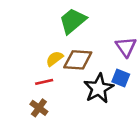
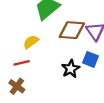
brown diamond: (78, 60) -> (72, 30), moved
black star: (99, 88) -> (71, 69), size x0.7

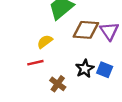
blue square: (91, 59) -> (105, 70), moved
brown cross: (17, 86) -> (58, 84), moved

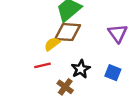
brown diamond: (86, 30) -> (68, 32), moved
black star: (85, 69) -> (81, 69), moved

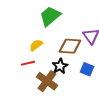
brown diamond: (68, 32) -> (70, 46), moved
brown cross: (65, 87) -> (47, 81), size x1.5

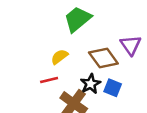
brown diamond: (70, 46) -> (103, 58), turned 50
blue square: (87, 69) -> (113, 88), moved

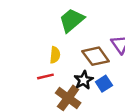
yellow semicircle: (59, 57) -> (55, 55), turned 133
blue square: (113, 88) -> (104, 84), turned 35

